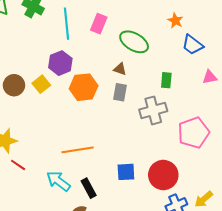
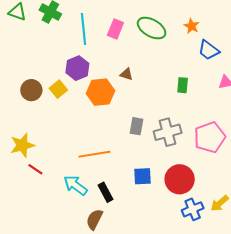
green ellipse: (134, 42) -> (152, 28), moved
brown triangle: (120, 69) -> (126, 74), moved
gray rectangle: (120, 92) -> (137, 126), moved
gray cross: (153, 110) -> (168, 132), moved

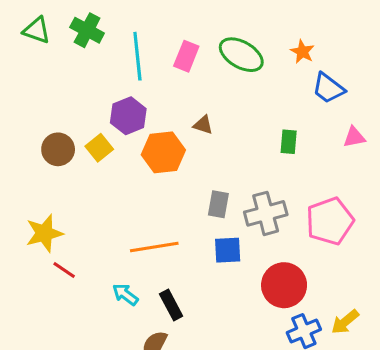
blue square: (143, 176) -> (228, 250), moved
cyan arrow: (75, 185) -> (125, 294), size x0.7

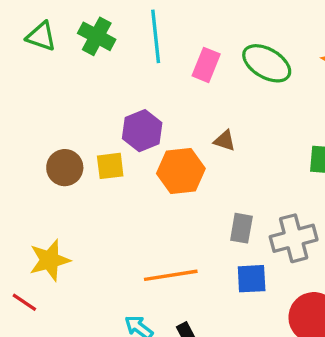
cyan line: (137, 56) -> (156, 36), moved
yellow square: (99, 148) -> (110, 166), turned 32
red line: (64, 270) -> (24, 302), moved

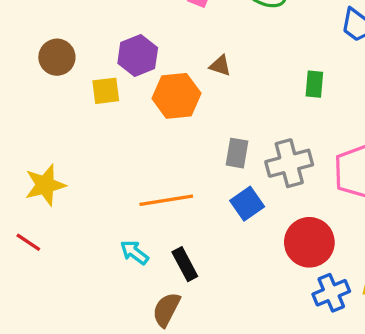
brown circle: (65, 168) -> (57, 57), moved
blue square: (252, 279) -> (247, 204), turned -32
red line: (24, 302) -> (28, 242), moved

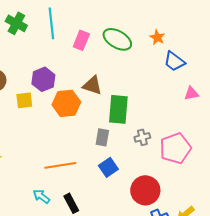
brown triangle: (220, 66) -> (92, 85), size x1.5
green rectangle: (314, 84) -> (118, 109), moved, size x1.8
gray cross: (289, 163) -> (142, 137), moved, size x0.6

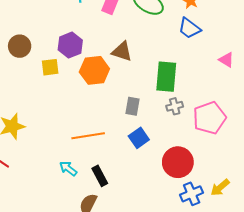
blue trapezoid: (174, 61) -> (189, 28), moved
pink triangle: (191, 93) -> (226, 60), turned 42
green rectangle: (118, 109) -> (166, 77), moved

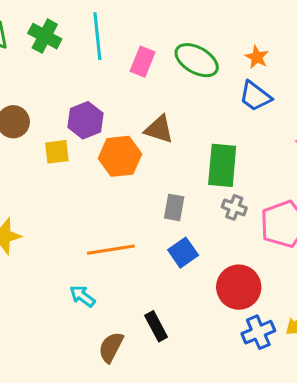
gray cross: (175, 106) -> (234, 207), turned 35
black rectangle: (100, 176) -> (156, 326), moved

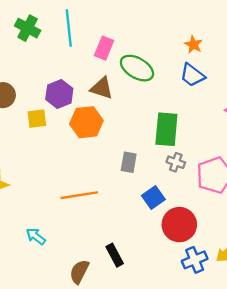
green ellipse: (197, 60) -> (137, 68), moved
brown triangle: (159, 129) -> (102, 88), moved
blue square: (183, 253) -> (153, 197), moved
cyan arrow: (82, 296) -> (36, 236), moved

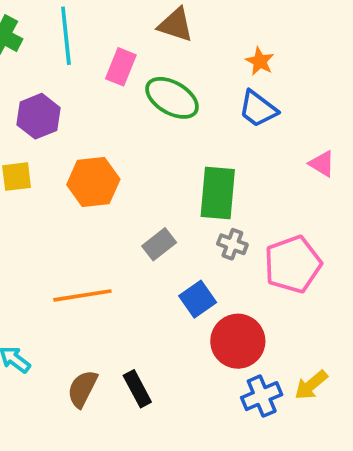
brown triangle: (102, 88) -> (176, 25), moved
purple hexagon: (59, 94) -> (39, 116), moved
gray rectangle: (129, 162) -> (159, 244), turned 42
brown semicircle: (79, 272) -> (82, 389), moved

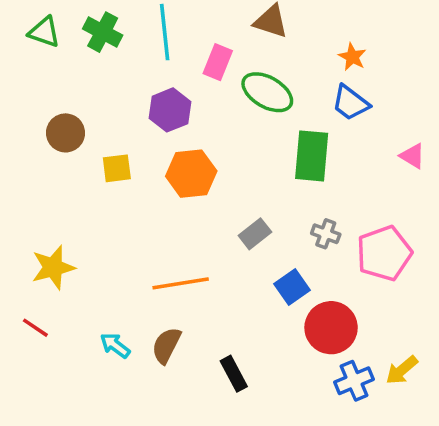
purple hexagon: (39, 116) -> (170, 110), moved
green rectangle: (218, 193) -> (312, 156), moved
brown semicircle: (82, 389) -> (166, 345), moved

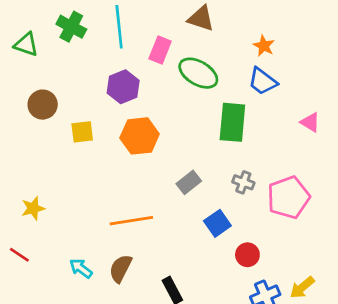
green triangle: (44, 32) -> (26, 44), moved
yellow star: (53, 267) -> (33, 208), size x0.7
red circle: (331, 328) -> (247, 255), size x0.6

